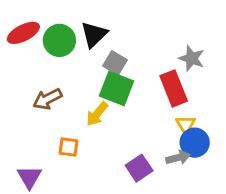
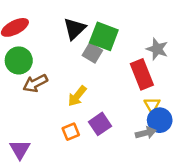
green circle: (59, 40) -> (19, 60), moved
green square: (117, 88) -> (104, 36), moved
orange square: (68, 147) -> (71, 132), moved, turned -30
purple square: (139, 168) -> (100, 124), moved

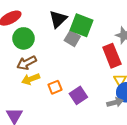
green circle: (19, 60) -> (24, 38), moved
yellow arrow: (77, 96) -> (31, 79), moved, turned 30
orange square: (71, 132) -> (55, 87), moved

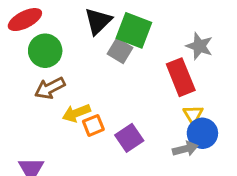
yellow arrow: (31, 79) -> (76, 113), moved

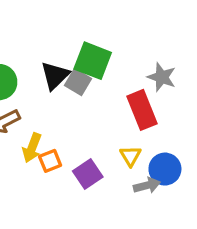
black triangle: (98, 21) -> (55, 75), moved
yellow arrow: (76, 113) -> (32, 148), turned -48
yellow triangle: (193, 115) -> (130, 156), moved

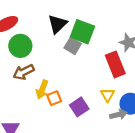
black triangle: (55, 75) -> (57, 24), moved

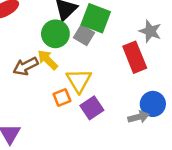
green circle: (20, 46) -> (55, 34), moved
yellow arrow: (42, 89) -> (48, 60), moved, turned 114
yellow triangle: (108, 95) -> (79, 81), moved, size x1.5

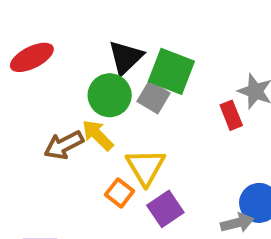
red rectangle: (135, 57) -> (231, 115), moved, size x0.6
orange square: (62, 97) -> (120, 193), turned -30

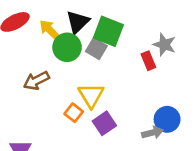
yellow arrow: (98, 135) -> (50, 30), moved

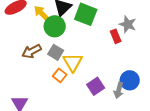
gray square: (96, 49) -> (56, 52), moved
purple square: (104, 123) -> (96, 86), moved
gray arrow: (152, 133) -> (119, 90), turned 119

